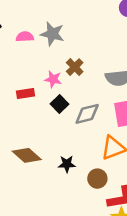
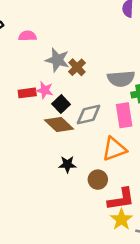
gray star: (52, 34) -> (57, 60), moved
pink star: (53, 79) -> (45, 90), moved
brown diamond: (27, 155) -> (59, 125), moved

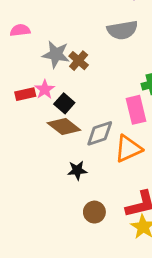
gray semicircle: (121, 79) -> (122, 30), moved
pink star: (45, 90) -> (45, 89), turned 30
gray diamond: (89, 114) -> (100, 133), moved
brown circle: (98, 180) -> (94, 212), moved

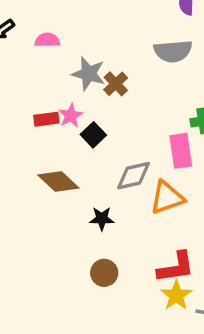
brown diamond: (64, 126) -> (58, 182), moved
brown circle: (94, 212) -> (104, 273), moved

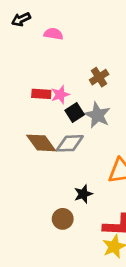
gray star: (89, 74) -> (97, 115), moved
gray diamond: (133, 176) -> (70, 143), moved
black star: (102, 219) -> (83, 194), moved, turned -30

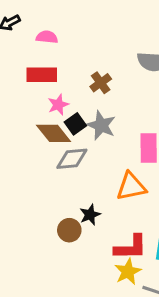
red rectangle: (41, 94) -> (42, 75), moved, size x1.4
brown diamond: (41, 143) -> (54, 133), moved
brown circle: (63, 219) -> (69, 230), moved

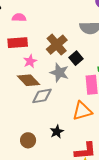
brown cross: (101, 83) -> (57, 45), size x1.5
black square: (75, 124) -> (76, 58), moved
brown circle: (69, 230) -> (28, 140), moved

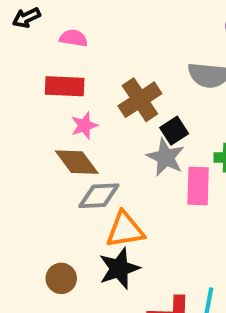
gray star: (59, 73) -> (166, 157), moved
orange triangle: (82, 111) -> (125, 230), moved
black star: (57, 132) -> (119, 268), size x1.5

